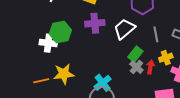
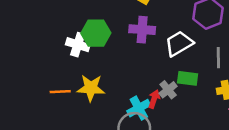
green rectangle: (135, 54) -> (188, 78), turned 49
gray cross: (136, 67) -> (168, 90), moved
red arrow: (150, 67) -> (154, 99), moved

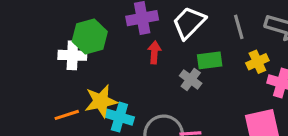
red arrow: (154, 99) -> (154, 52), moved
cyan cross: (139, 108) -> (119, 117), moved, turned -30

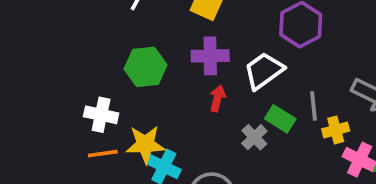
gray line: (239, 27) -> (314, 106), moved
white cross: (72, 55) -> (101, 115), moved
green rectangle: (210, 60) -> (280, 119), turned 30

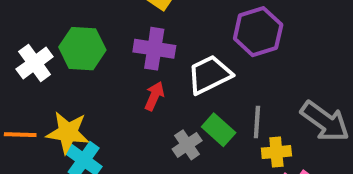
white cross: (101, 115) -> (35, 63), moved, turned 32

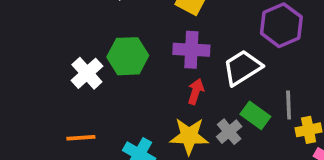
yellow star: (68, 133) -> (189, 136), moved

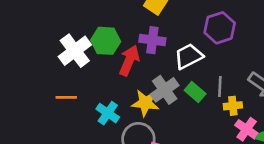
white cross: (87, 73) -> (75, 51), size x1.4
red arrow: (196, 91) -> (129, 60), moved, size x1.6
gray cross: (229, 132) -> (165, 90), moved, size x1.5

